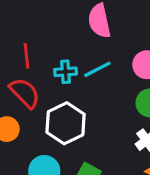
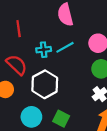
red line: (26, 56) -> (19, 29), moved

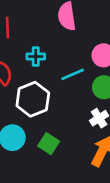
cyan line: (65, 47) -> (73, 74), moved

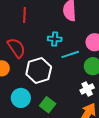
cyan cross: (36, 56) -> (55, 39), moved

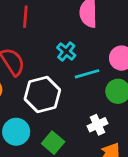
cyan cross: (55, 39) -> (66, 51), turned 32
white cross: (87, 89) -> (98, 125), moved

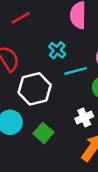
red line: (25, 17) -> (21, 18), turned 54

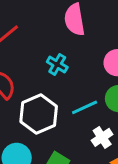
cyan line: (76, 71) -> (85, 107), moved

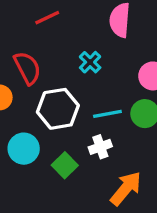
white cross: (102, 137) -> (100, 147), moved

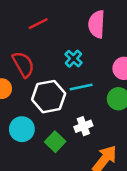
cyan line: (107, 114) -> (81, 87), moved

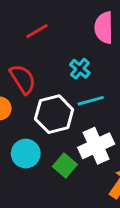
white cross: (83, 126) -> (96, 146), size x1.6

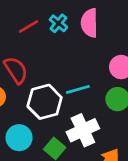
cyan cross: (80, 69) -> (58, 23), moved

